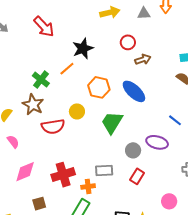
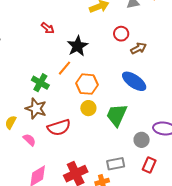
red arrow: (44, 27) -> (48, 28), moved, size x0.6
orange hexagon: (99, 87) -> (87, 84), moved
yellow circle: (77, 111) -> (88, 108), moved
pink semicircle: (13, 142) -> (29, 140), moved

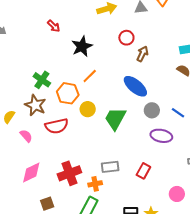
brown arrow: (138, 48) -> (142, 54), turned -42
orange line: (64, 68) -> (90, 76), moved
orange hexagon: (87, 84) -> (68, 93), moved
gray circle: (142, 140) -> (152, 110), moved

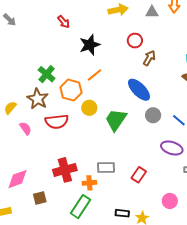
purple ellipse: (161, 136) -> (172, 148), moved
pink diamond: (31, 173) -> (17, 179), moved

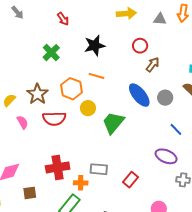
red arrow: (64, 22) -> (63, 19), moved
green cross: (47, 74) -> (51, 53), moved
orange line: (95, 75) -> (96, 76), turned 49
gray circle: (153, 115) -> (165, 98), moved

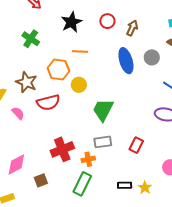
red circle: (140, 46) -> (107, 21), moved
blue ellipse: (139, 95) -> (126, 61), turned 35
green trapezoid: (113, 123) -> (103, 110), moved

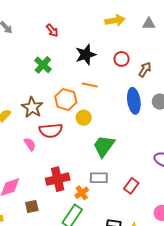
pink semicircle: (18, 113) -> (30, 144), moved
orange cross: (88, 159) -> (82, 193), turned -32

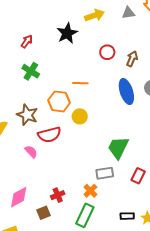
red arrow: (52, 30) -> (27, 41), moved, turned -96
black star: (86, 55) -> (67, 33), moved
green trapezoid: (104, 146) -> (118, 148), moved
red cross: (58, 179) -> (58, 195), moved, size x0.6

